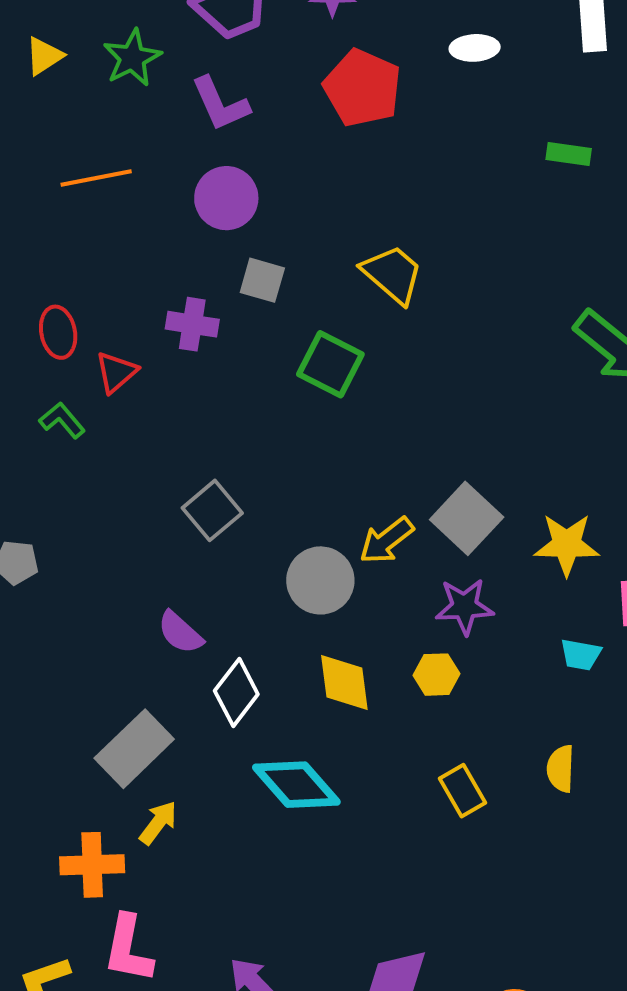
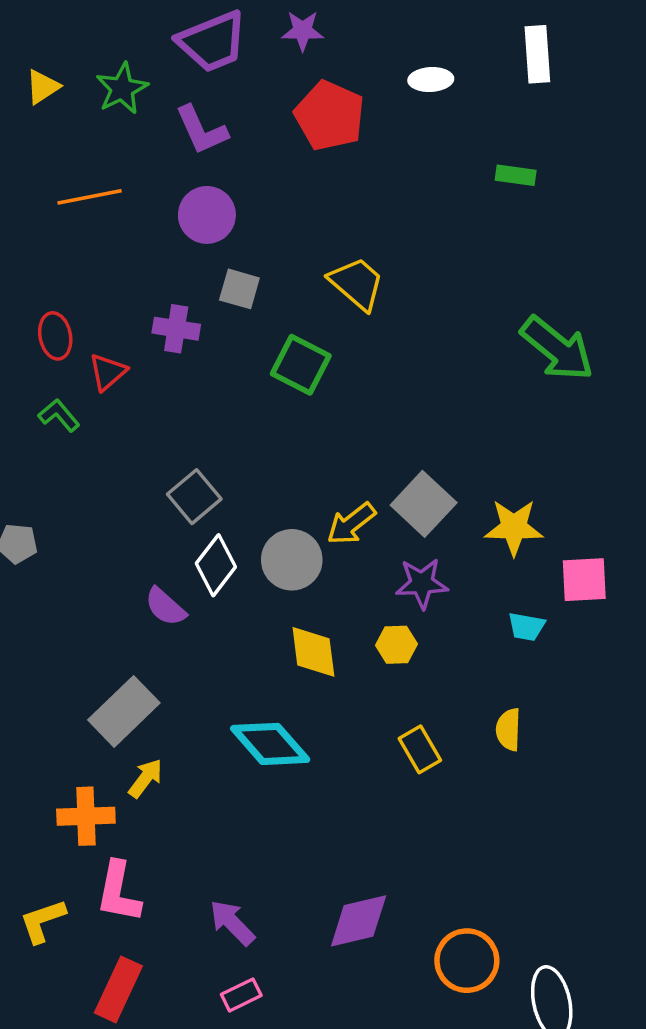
white diamond: (236, 693) -> (216, 565), moved

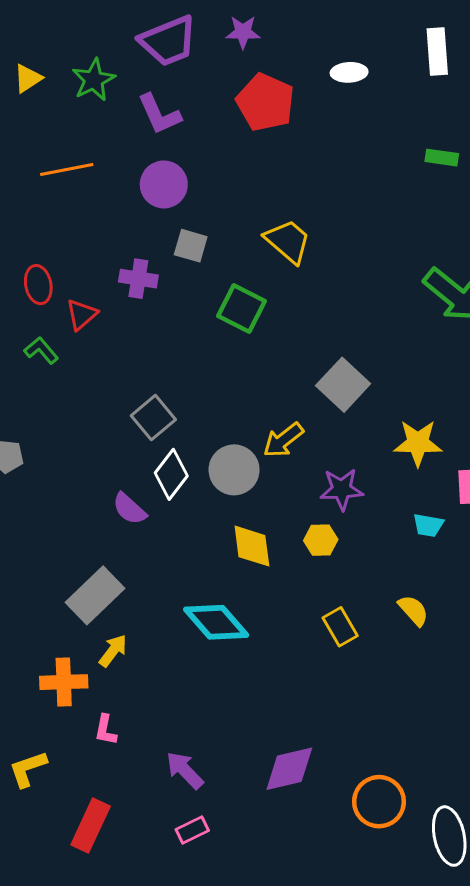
green rectangle: (516, 175) -> (442, 158), moved
gray square: (424, 504) -> (343, 385), moved
yellow semicircle: (508, 729) -> (413, 610), turned 136
pink L-shape: (118, 892) -> (106, 730), moved, size x0.6

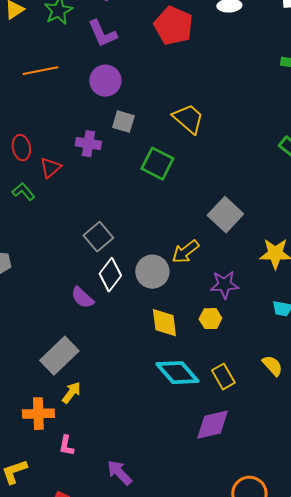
cyan diamond: (216, 622) -> (177, 373), moved
purple diamond: (289, 769) -> (212, 425), moved

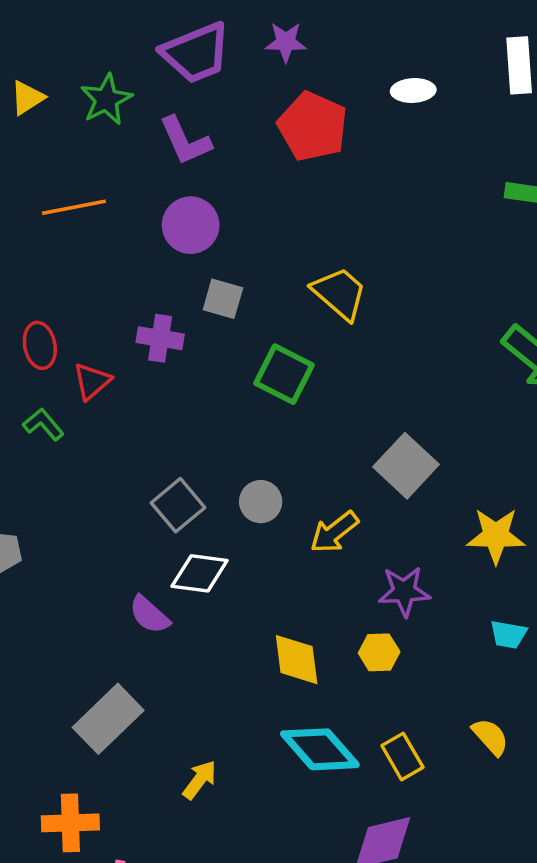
gray circle: (152, 272) -> (261, 502), moved, size x0.7
white diamond: (110, 275) -> (200, 573), turned 60
yellow arrow: (71, 393) -> (200, 780), moved

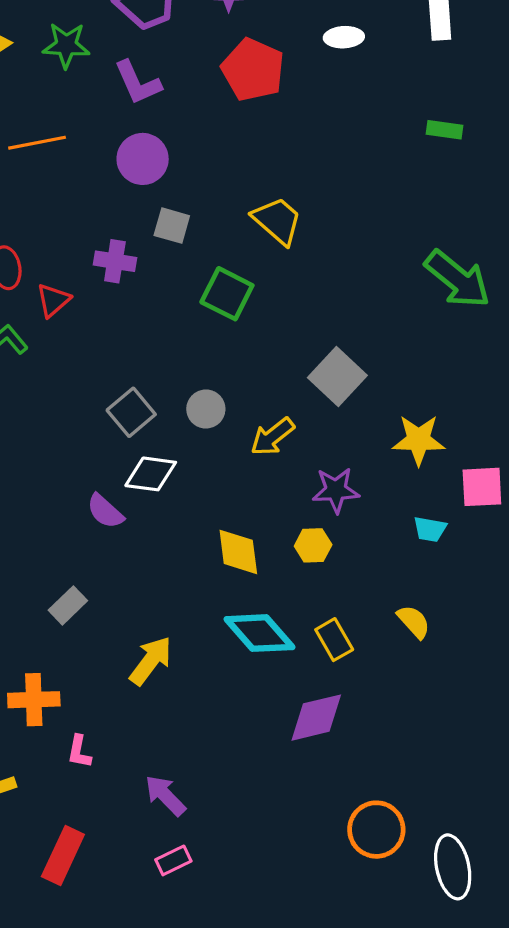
green star: (106, 99) -> (66, 45), turned 30
gray rectangle: (108, 719) -> (68, 605), size x0.6
yellow arrow: (200, 780) -> (151, 661), size x1.4

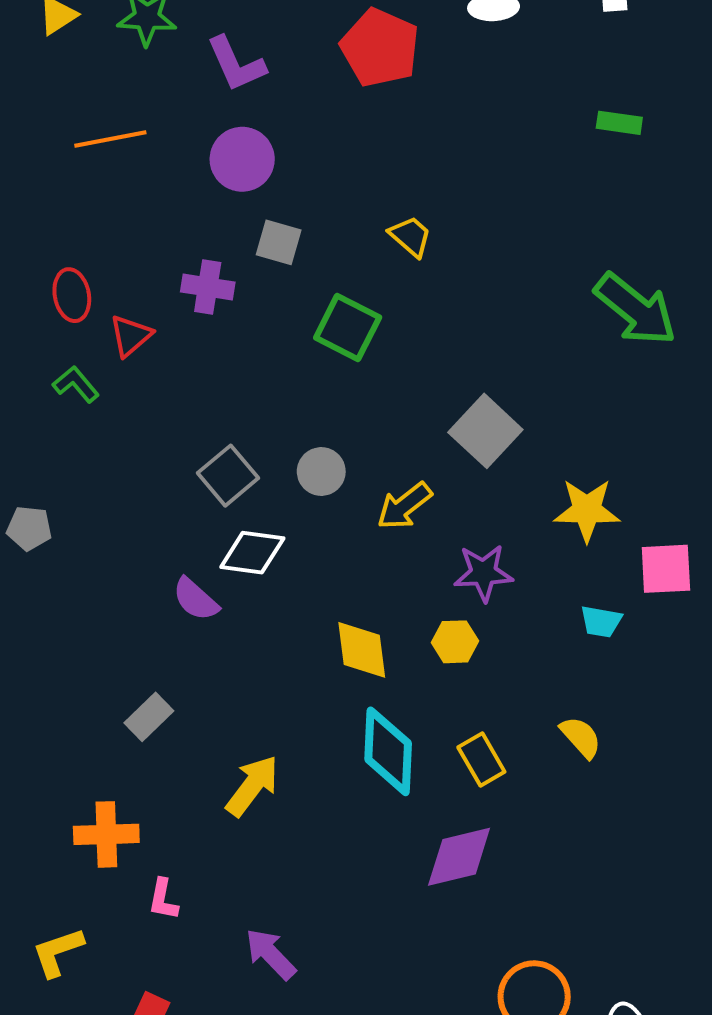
yellow trapezoid: (277, 221) -> (410, 236), size x0.7
cyan diamond: (259, 633) -> (388, 751), turned 44

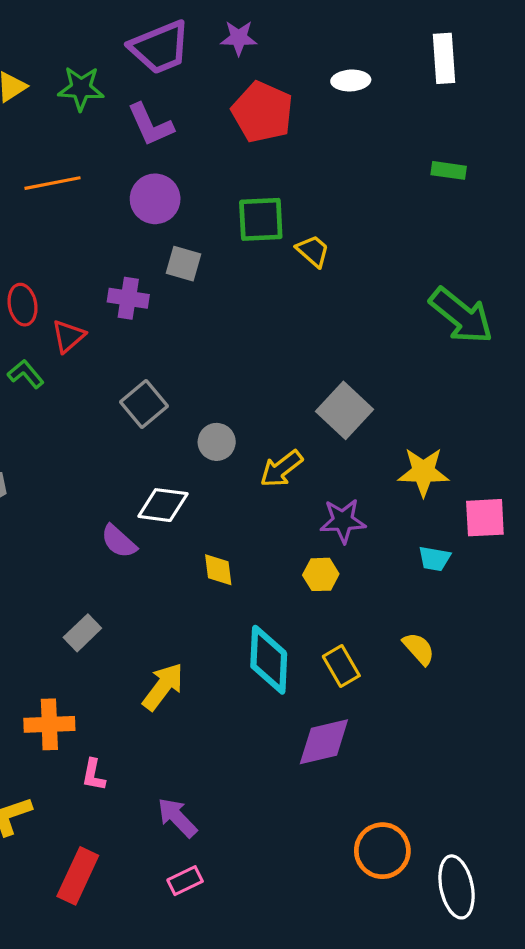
yellow trapezoid: (410, 236) -> (313, 251), moved
green square: (348, 328) -> (261, 219), moved, turned -30
gray square: (228, 476) -> (144, 404), moved
yellow diamond: (362, 650) -> (218, 570), moved, size x0.7

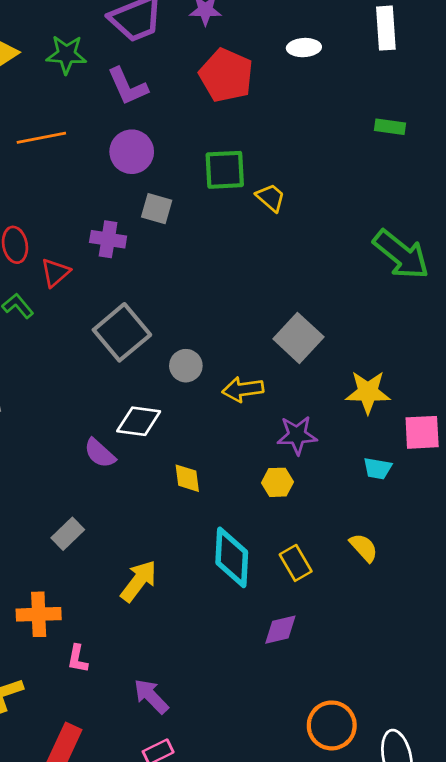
gray square: (144, 404) -> (122, 332), size x1.4
yellow arrow: (281, 469) -> (243, 389), turned 30
purple diamond: (324, 742) -> (280, 630), size x0.7

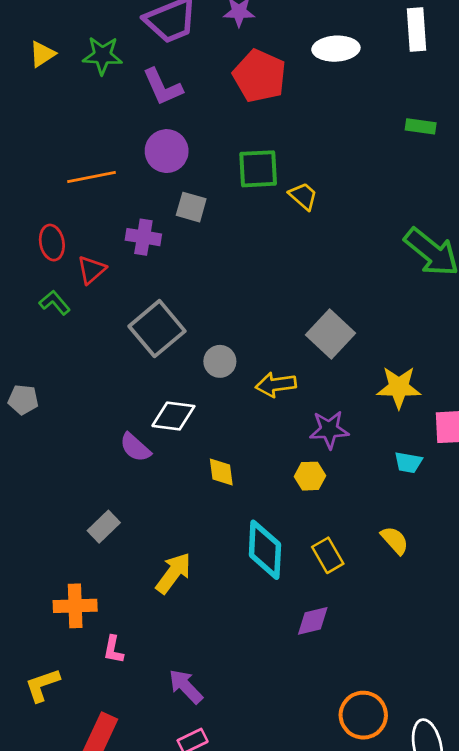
white ellipse: (304, 48) -> (336, 49), size x1.4
orange line: (41, 138) -> (91, 177), moved

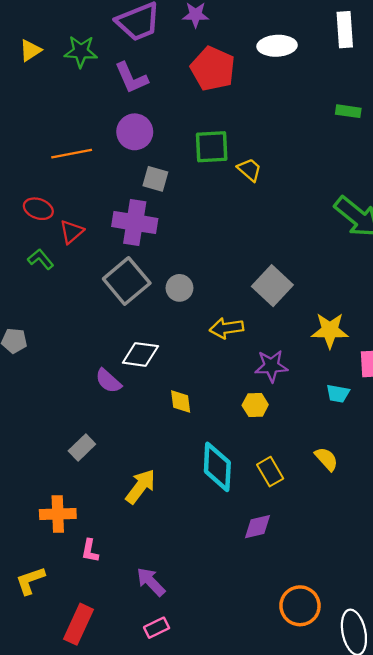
purple cross: (143, 237) -> (135, 222), moved, size x1.5
red ellipse: (52, 243) -> (38, 209), turned -60
gray circle: (220, 361) -> (179, 288), moved

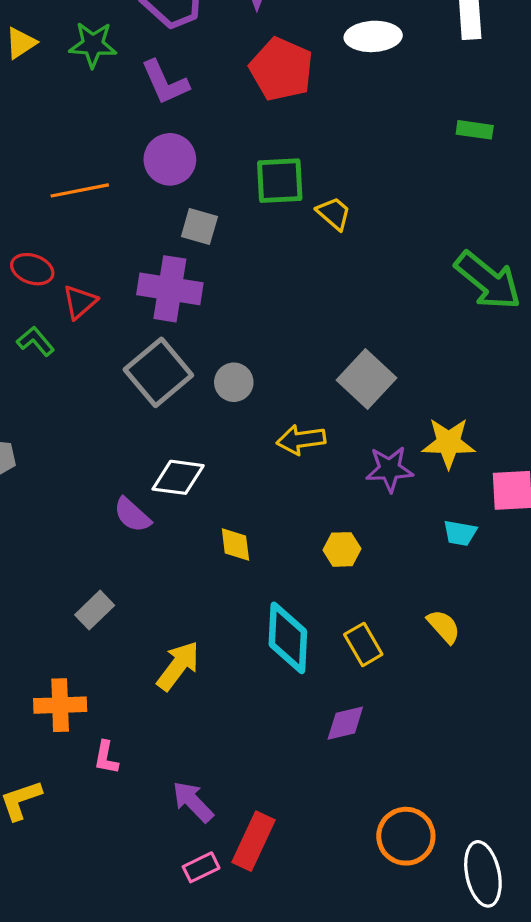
purple star: (271, 366) -> (390, 469), moved
red rectangle: (78, 624) -> (253, 841), moved

